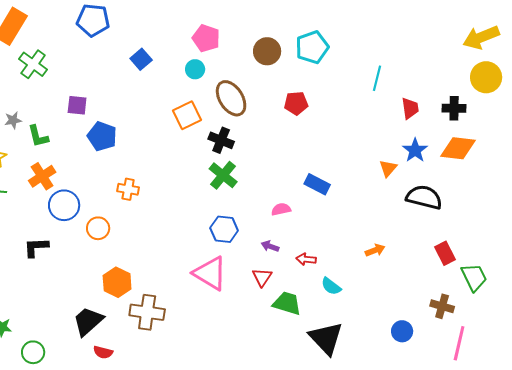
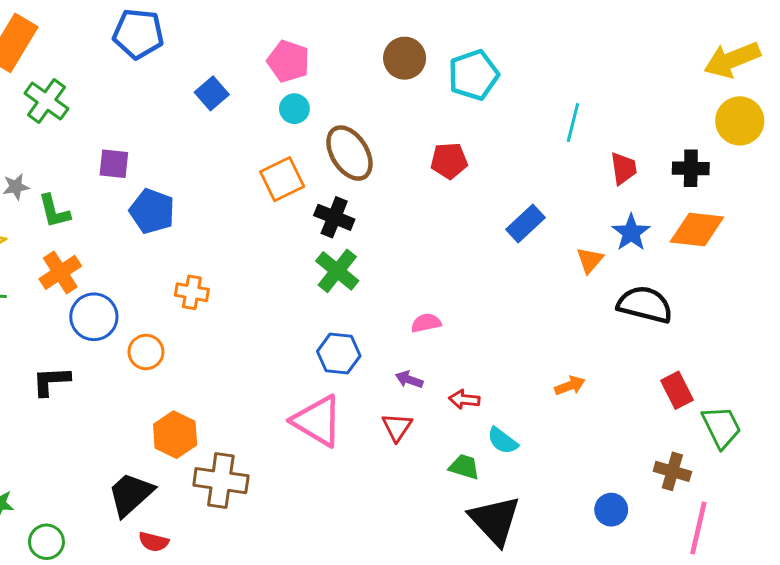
pink pentagon: (206, 38) -> (288, 61), moved
brown circle: (267, 51) -> (405, 58), moved
blue rectangle: (317, 184) -> (525, 223), moved, turned -70
green trapezoid: (287, 303) -> (464, 467), moved, size x0.7

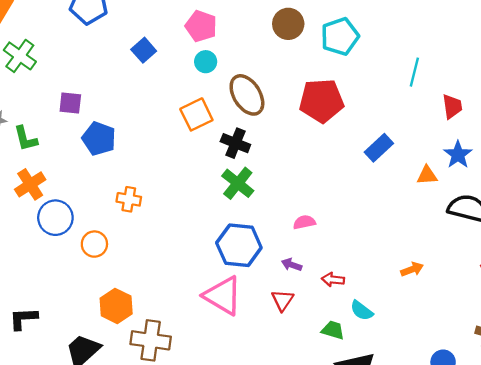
red pentagon: (449, 161) -> (321, 101), size x1.6
orange triangle: (590, 260) -> (427, 175), turned 45
blue hexagon: (339, 354) -> (239, 245), size x1.4
black L-shape: (51, 381) -> (23, 319), moved

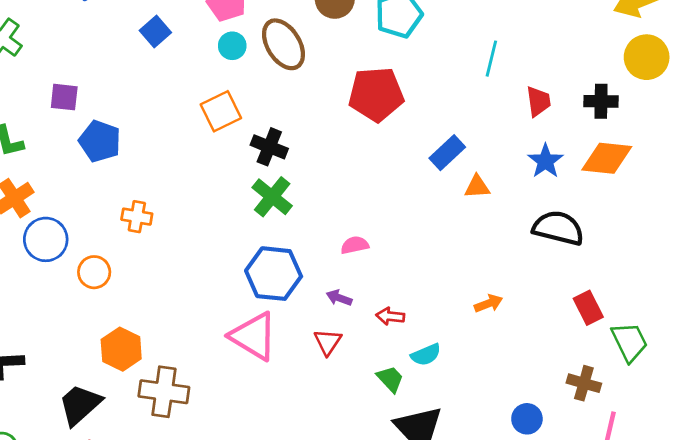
brown ellipse: (247, 95) -> (283, 44), moved
orange triangle: (427, 175) -> (477, 187), moved
cyan semicircle: (362, 311) -> (426, 355), turned -60
green trapezoid: (333, 330) -> (390, 379), turned 30

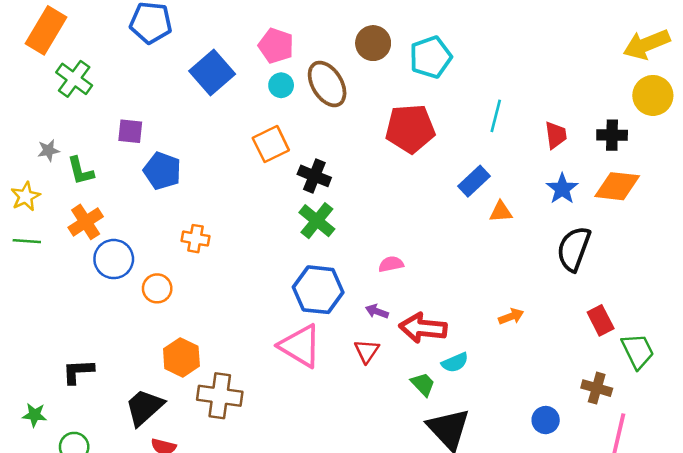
blue square: (155, 32) -> (212, 72), size x1.6
cyan line: (491, 59) -> (496, 116), moved
black semicircle: (558, 228) -> (574, 249), turned -84
red arrow: (390, 316) -> (423, 328), size x1.8

